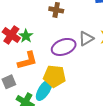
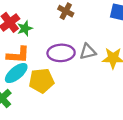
yellow pentagon: (54, 76) -> (41, 81), turned -30
cyan ellipse: (44, 90) -> (16, 73), moved

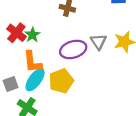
gray triangle: (88, 52) -> (98, 42), turned -36
orange L-shape: (18, 55) -> (32, 62), turned 95

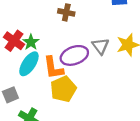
orange L-shape: (32, 62) -> (53, 68), moved
cyan ellipse: (35, 80) -> (29, 64), moved

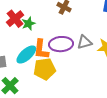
gray triangle: (101, 46) -> (84, 42), turned 35
cyan ellipse: (29, 64) -> (26, 54), moved

